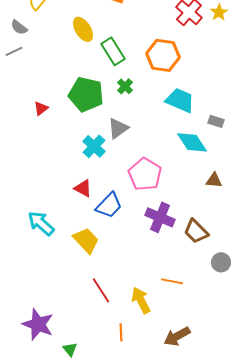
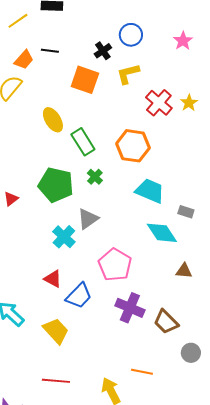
red line: (101, 290) -> (56, 381), moved, turned -52

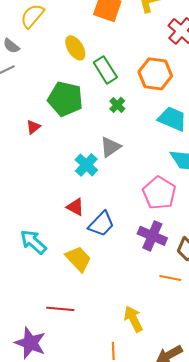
green pentagon: (56, 185) -> (65, 99), moved
pink pentagon: (115, 265) -> (159, 193), moved
orange line: (142, 372) -> (170, 278), moved
red line: (56, 381) -> (60, 309), moved

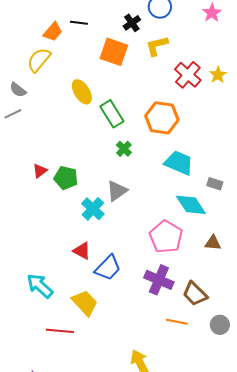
green pentagon: (65, 99) -> (66, 178), moved, size x0.7
red line: (60, 309) -> (60, 331), moved

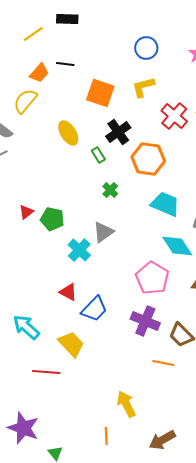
black cross: (132, 23) -> (118, 132), moved, size x1.4
green rectangle: (112, 114) -> (98, 155), size x0.6

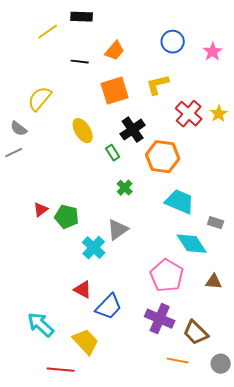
blue circle: (146, 48) -> (173, 42), moved
orange trapezoid: (39, 73) -> (115, 51), moved
orange square: (100, 93) -> (115, 91), turned -36

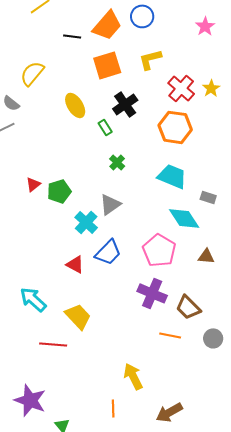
blue circle: (173, 42) -> (142, 16), moved
orange trapezoid: (115, 51) -> (107, 25), size x1.5
orange hexagon: (163, 157) -> (175, 127), moved
green pentagon: (67, 217) -> (59, 191), turned -30
blue trapezoid: (109, 307) -> (108, 252), moved

